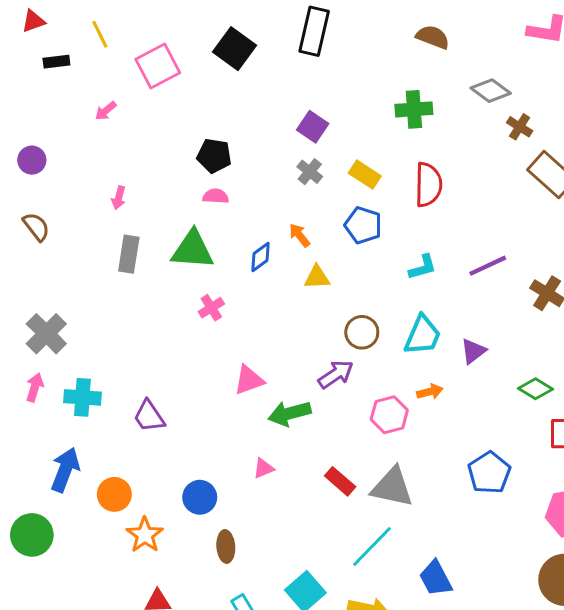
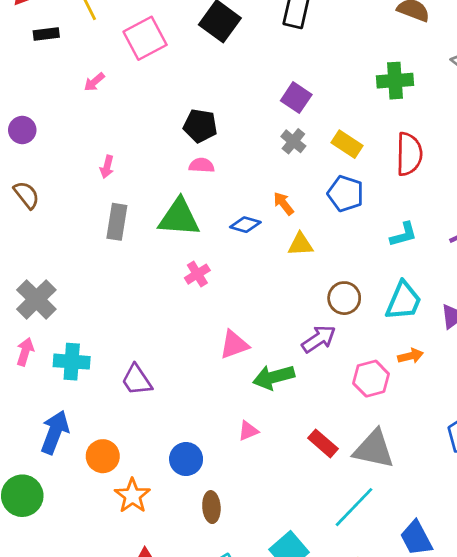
blue diamond: (261, 257) -> (245, 225), turned 52

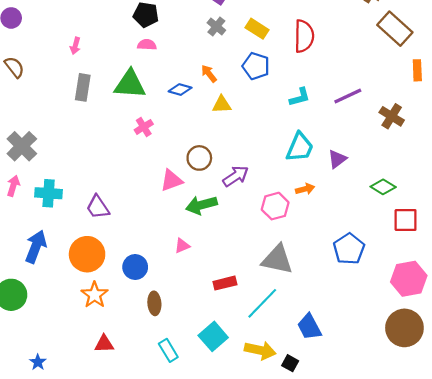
brown circle: (344, 298) -> (199, 158), moved
red rectangle: (323, 443) -> (225, 283), moved, turned -55
orange circle: (103, 456) -> (87, 254), moved, size x1.4

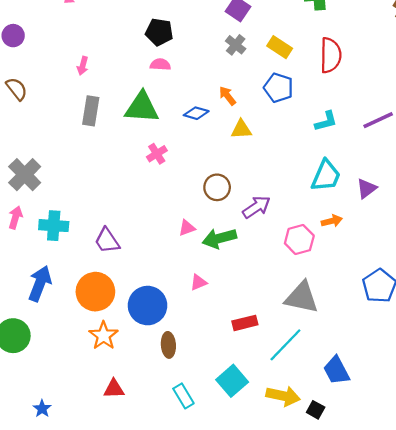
pink triangle: (171, 180) -> (187, 228), moved, size x0.7
blue circle: (135, 267) -> (148, 306), size x1.4

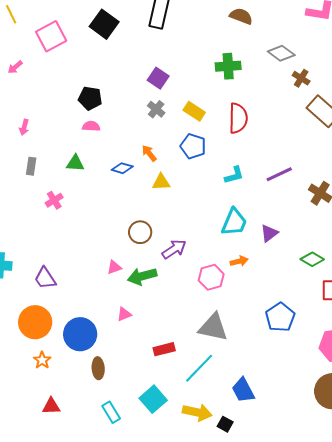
green triangle: (142, 107) -> (75, 163), size x0.6
gray rectangle: (91, 111) -> (31, 166), size x0.7
pink cross: (157, 154) -> (54, 200), moved
orange star: (104, 336) -> (42, 360), size x0.7

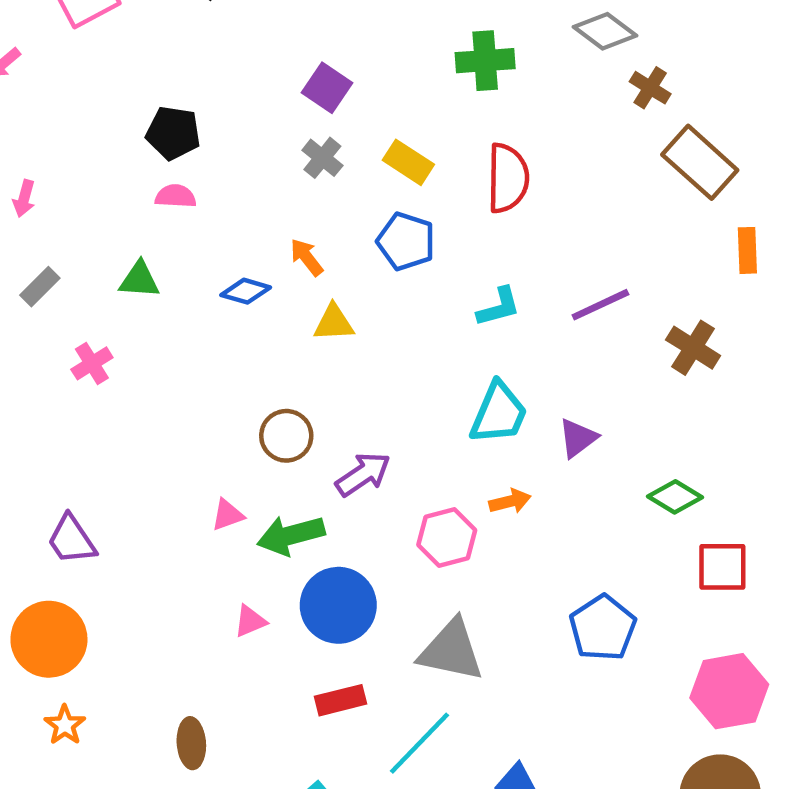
gray rectangle: (31, 166) -> (40, 287), turned 36
blue circle: (80, 334) -> (338, 605), moved

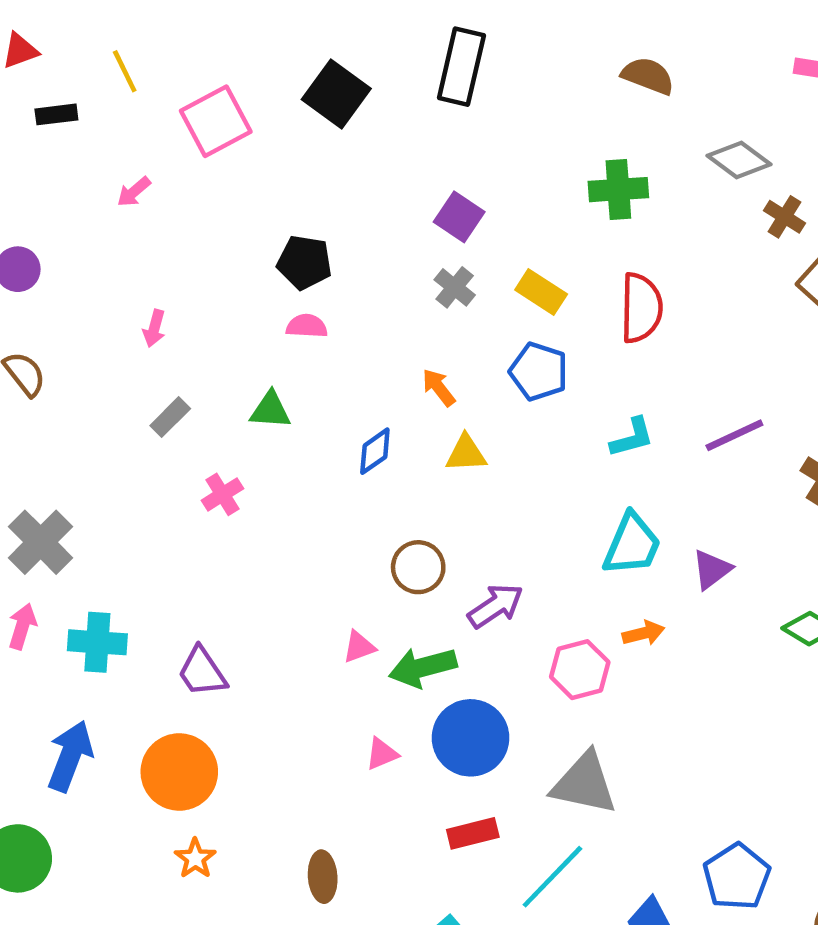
blue diamond: (246, 291) -> (375, 451), moved, turned -51
blue pentagon: (603, 628) -> (737, 877), moved

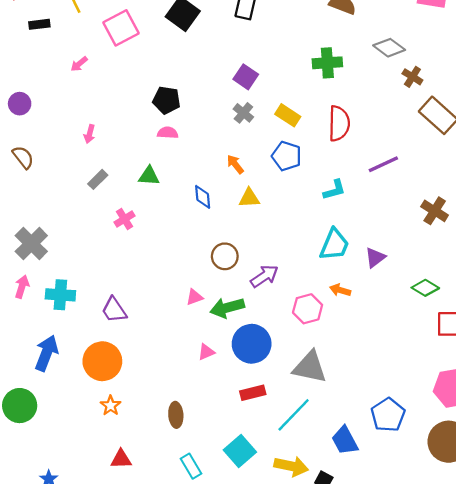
purple line: (734, 435) -> (383, 164), moved
blue diamond: (375, 451) -> (203, 197), turned -60
orange arrow: (643, 633) -> (340, 290), turned -150

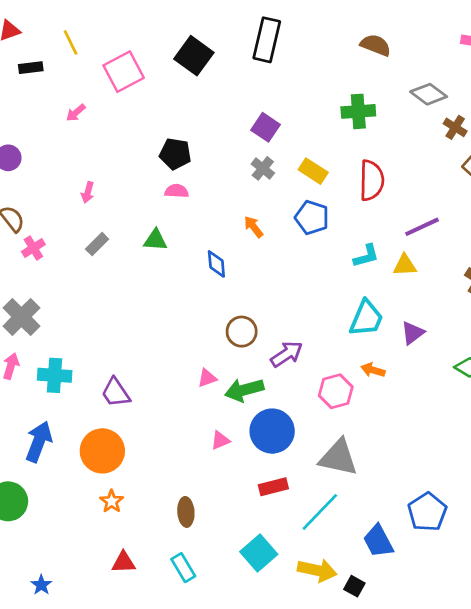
yellow triangle: (249, 198) -> (405, 265), moved
pink cross: (125, 219) -> (33, 248), moved
cyan rectangle: (191, 466) -> (183, 568), moved

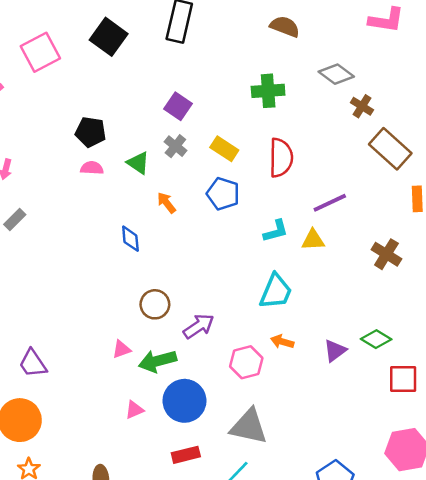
green triangle: (155, 240) -> (138, 163), moved, turned 30
purple triangle: (413, 333) -> (335, 351), moved

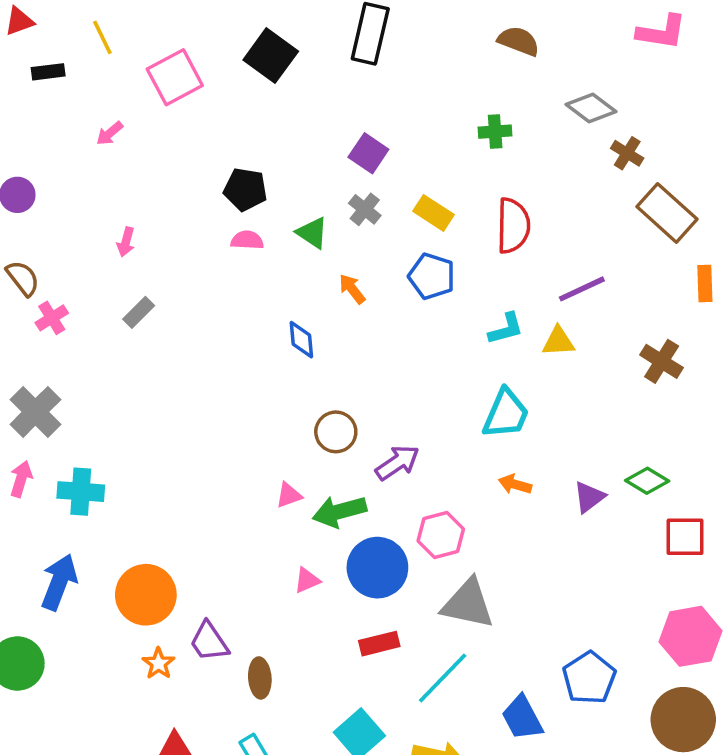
green cross: (268, 91) -> (495, 132), size x0.7
pink hexagon: (246, 362) -> (441, 535), moved
purple trapezoid: (33, 364) -> (209, 642), moved

